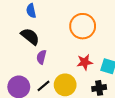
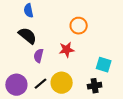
orange circle: (83, 26) -> (79, 26), size x0.7
red star: (85, 62) -> (67, 50), moved

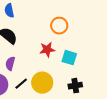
purple semicircle: (39, 56) -> (10, 64), moved
cyan square: (104, 65) -> (69, 58), moved

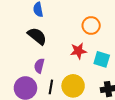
black line: (21, 84) -> (51, 87), turned -40

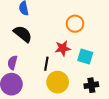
purple semicircle: (39, 66) -> (12, 63), moved
black line: (51, 87) -> (46, 64), moved

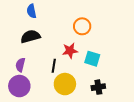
black semicircle: (23, 34) -> (30, 36), turned -54

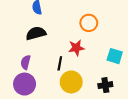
cyan square: (92, 59) -> (115, 56), moved

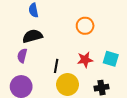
red star: (76, 48) -> (85, 60), moved
purple semicircle: (26, 62) -> (22, 56), moved

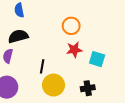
red star: (85, 60) -> (74, 50), moved

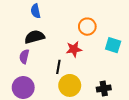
red star: (74, 50) -> (74, 49), moved
cyan square: (97, 59) -> (113, 45), moved

